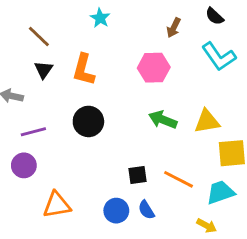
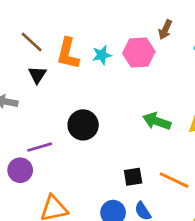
cyan star: (100, 18) -> (102, 55), moved, turned 30
pink hexagon: (154, 68) -> (139, 52), moved
orange L-shape: (84, 70) -> (68, 54), moved
purple line: (33, 132) -> (40, 147), moved

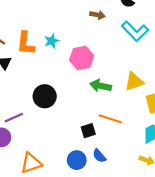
brown arrow: (165, 30) -> (97, 15), turned -96
pink hexagon: (139, 52) -> (82, 58), moved
orange line: (174, 180) -> (110, 119), moved

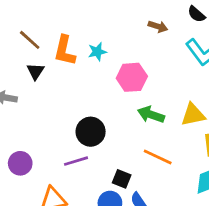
black circle: (45, 96) -> (91, 132), moved
purple line: (14, 118) -> (76, 161), moved
black square: (88, 131) -> (122, 179), moved, turned 32

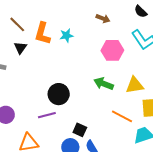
brown arrow: (158, 27) -> (103, 18), moved
pink hexagon: (132, 77) -> (112, 50), moved
orange line: (158, 157) -> (122, 116), moved

